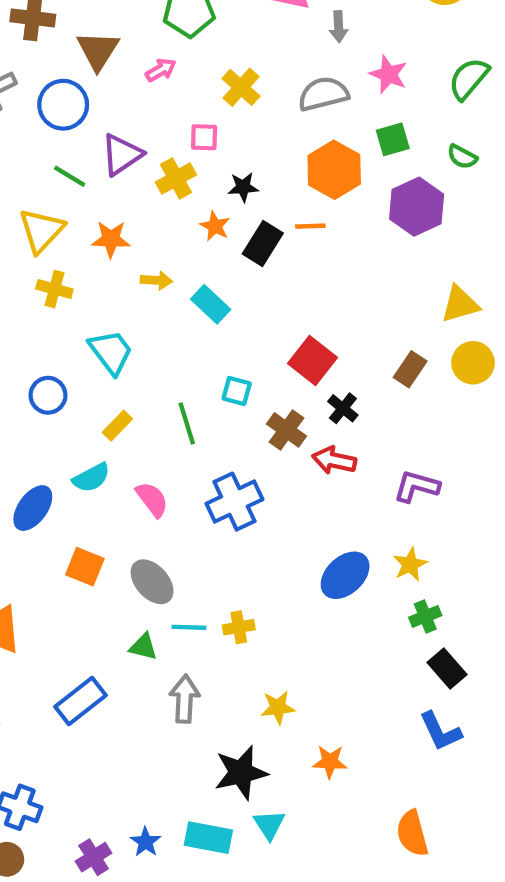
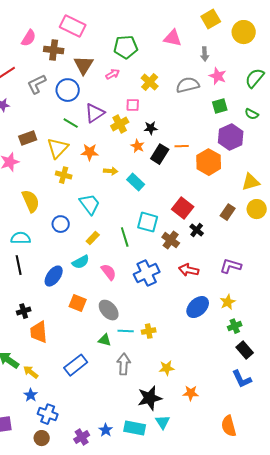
gray arrow: (339, 27) -> (205, 54), moved
orange hexagon: (334, 170) -> (209, 162), moved
cyan square: (237, 391) -> (148, 222), size x1.5
red arrow: (334, 460) -> (189, 270), moved

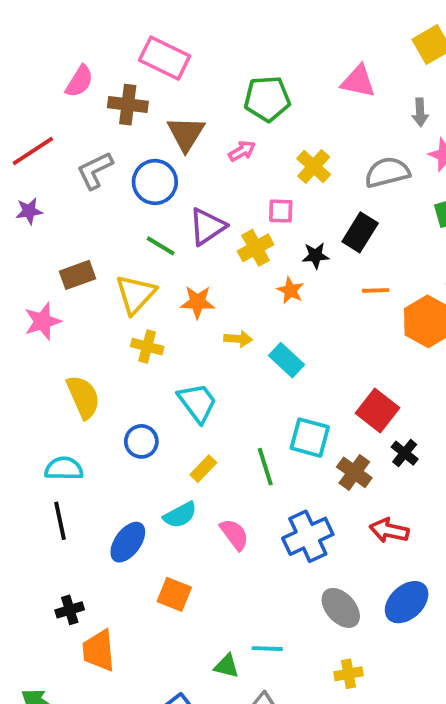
black rectangle: (160, 154) -> (360, 232), moved
gray ellipse: (109, 310) -> (341, 608), moved
yellow cross: (149, 331) -> (348, 674), moved

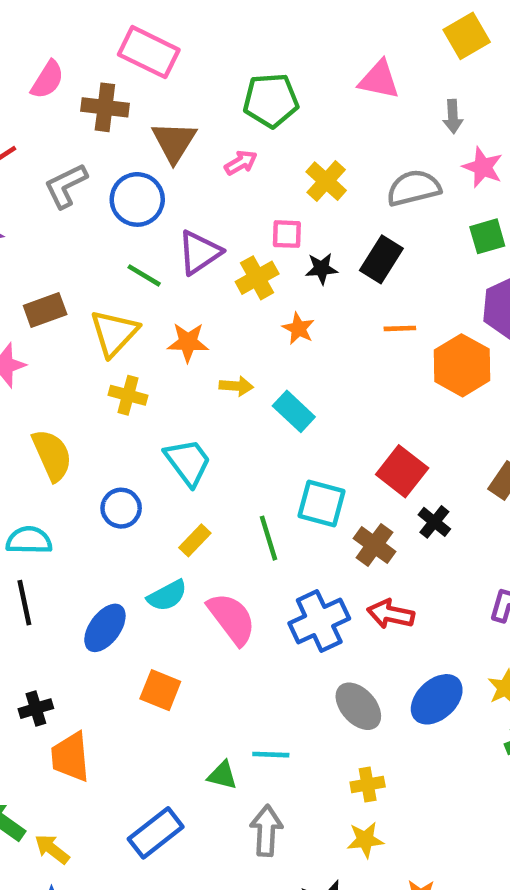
black star: (316, 256) -> (321, 269), moved
red arrow: (389, 530) -> (391, 614), moved
pink semicircle: (234, 534) -> (232, 619), size x1.4

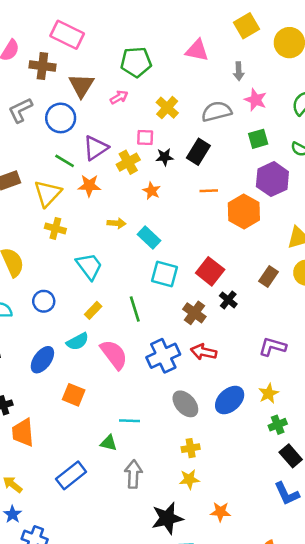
orange star: (188, 342) -> (89, 186), moved
cyan square: (321, 504) -> (165, 274), moved
blue circle: (121, 508) -> (44, 301), moved
cyan line: (271, 755) -> (130, 421), moved

